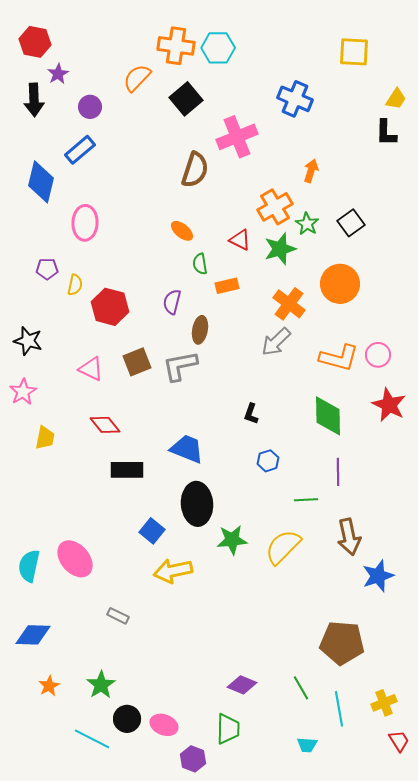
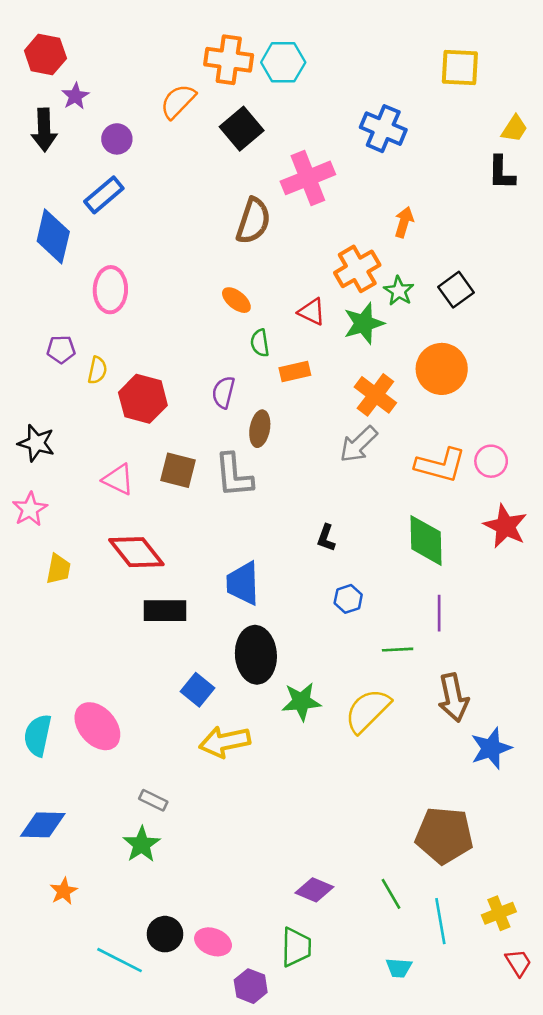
brown square: (137, 362) -> (178, 470), turned 36
gray L-shape: (180, 366) -> (234, 475), turned -84
red diamond: (105, 425) -> (136, 552), size x1.4
blue trapezoid: (187, 449) -> (243, 583), turned -114
green star: (101, 685) -> (142, 844), moved

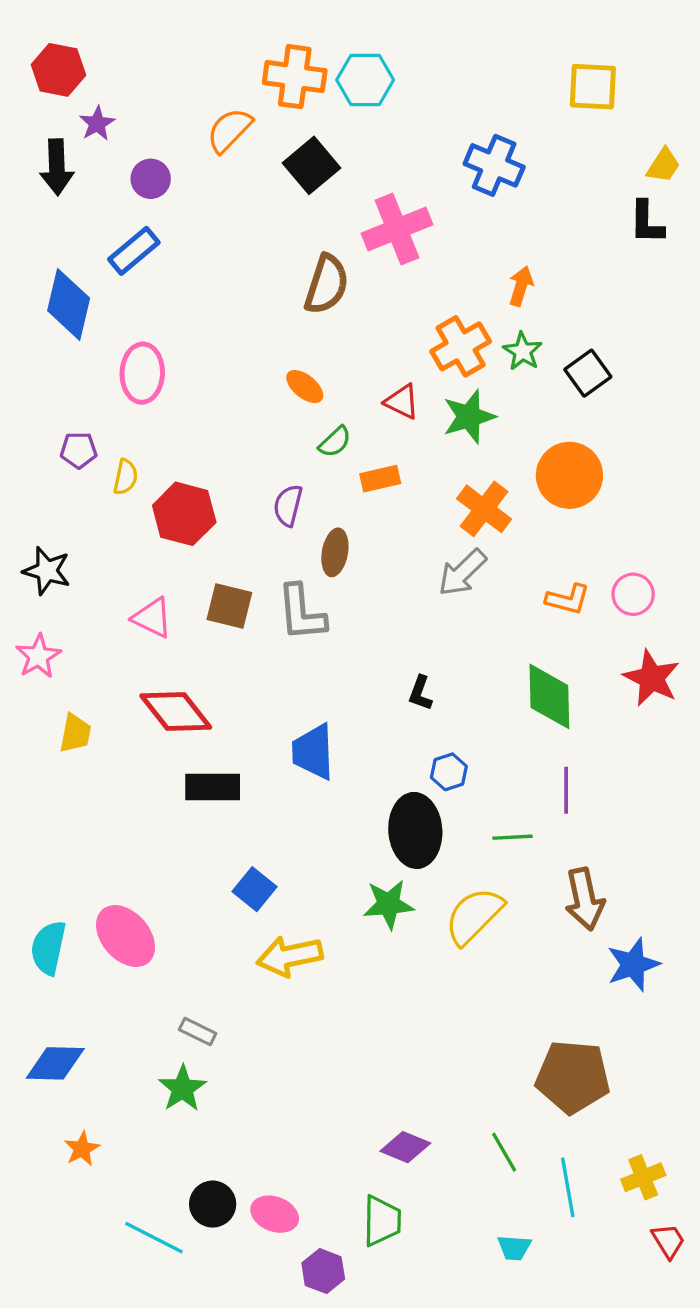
green star: (399, 291) -> (523, 351), moved
green semicircle: (260, 343) -> (335, 442), turned -124
orange L-shape: (440, 465) -> (568, 599), size x0.7
black ellipse: (256, 655) -> (415, 830), moved

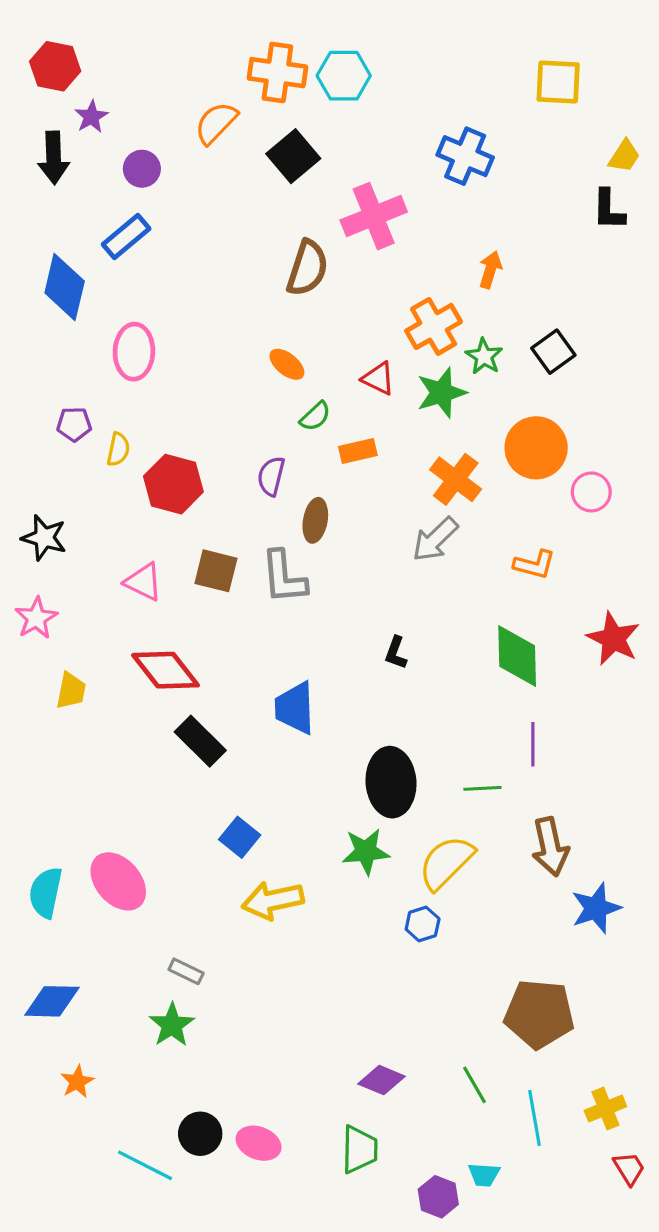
green star: (523, 351) -> (484, 356), moved
pink circle: (633, 594) -> (591, 492), moved
blue hexagon: (449, 772) -> (423, 924), moved
black rectangle: (213, 787) -> (200, 741), turned 45
purple hexagon: (323, 1271) -> (438, 1197), moved

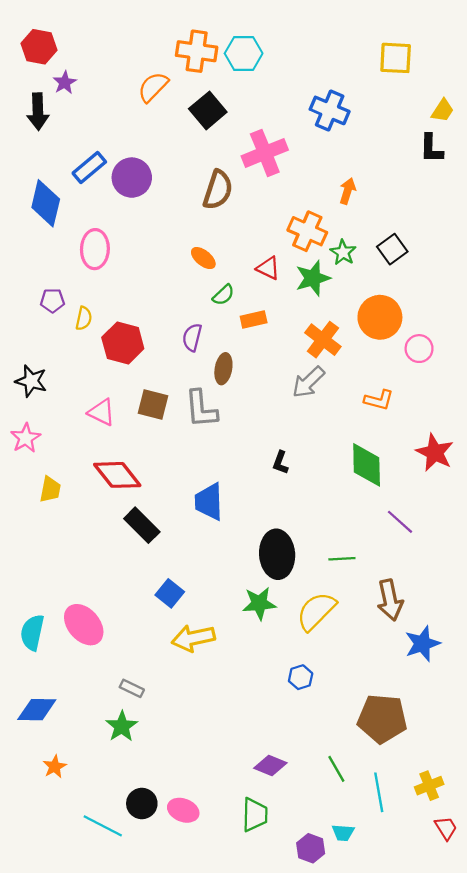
purple circle: (142, 169) -> (132, 178), moved, size x1.5
orange cross: (434, 326) -> (307, 231), turned -36
purple line: (533, 744) -> (400, 522), moved, turned -48
blue hexagon: (423, 924) -> (301, 677), moved

